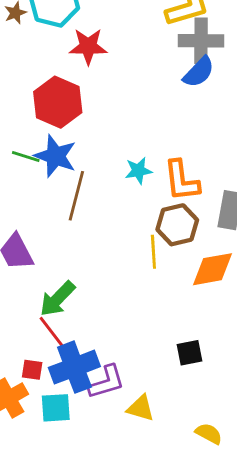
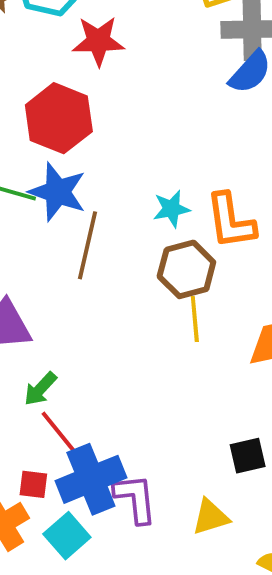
brown hexagon: (177, 225) -> (186, 269), moved
green arrow: (57, 299) -> (40, 389), moved, size x0.7
purple L-shape: (106, 382) -> (135, 499), turned -78
cyan square: (56, 408) -> (67, 536), turned -36
yellow triangle: (141, 408) -> (211, 517), moved, turned -32

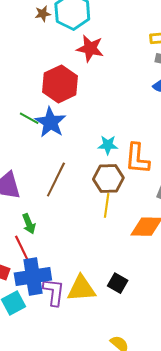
brown line: (88, 245) -> (56, 179), moved
green arrow: (40, 389) -> (29, 224), moved, turned -78
black square: (248, 456) -> (118, 283), turned 30
yellow triangle: (211, 517) -> (81, 289), moved, size x1.4

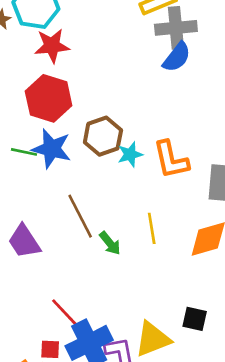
red star: (90, 49) -> (52, 46), moved
brown hexagon: (108, 178) -> (103, 136), moved
brown line: (56, 179) -> (80, 216), turned -36
green arrow: (29, 224) -> (110, 243), moved

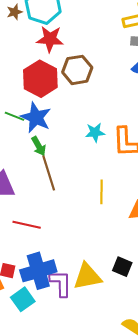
brown hexagon: (103, 136) -> (77, 70), moved
green arrow: (110, 243) -> (39, 146), moved
red line: (65, 313) -> (27, 225), moved, turned -44

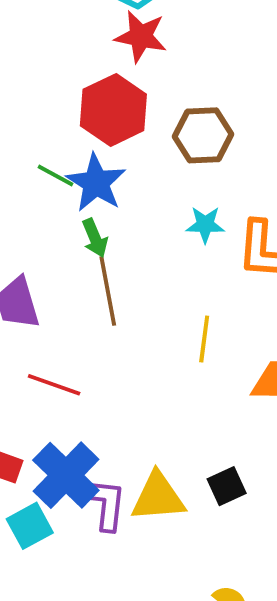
brown hexagon: (77, 70) -> (203, 135), moved
black square: (122, 267) -> (227, 486), turned 36
blue cross: (38, 271) -> (66, 475), turned -36

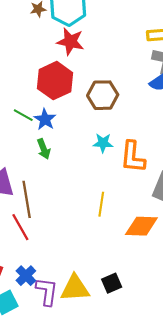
blue star: (96, 183) -> (45, 119), size x0.7
brown line: (108, 291) -> (27, 199), moved
red line: (54, 385) -> (20, 227), turned 40
blue cross: (66, 475) -> (26, 276), size x0.6

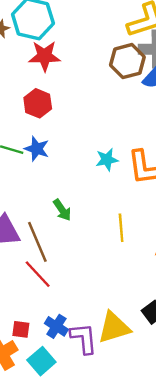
red hexagon: (55, 81) -> (38, 103), size x0.7
brown hexagon: (103, 95) -> (127, 61), moved
green arrow: (44, 149) -> (62, 210), moved

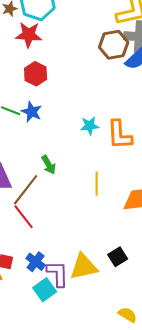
red star: (44, 56) -> (29, 35), moved
brown line: (37, 242) -> (26, 190), turned 56
cyan square: (41, 361) -> (45, 290), moved

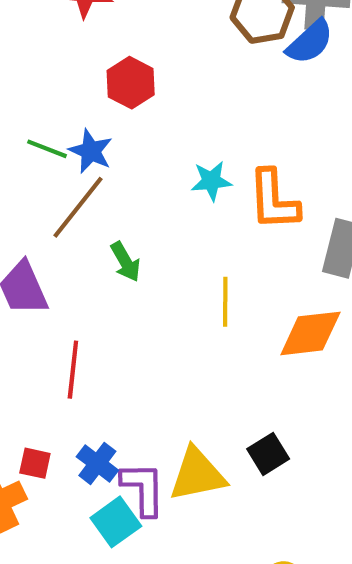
red hexagon: (36, 74) -> (131, 83), moved
brown line: (26, 190) -> (78, 207), moved
red line: (24, 217) -> (73, 370), turned 44

